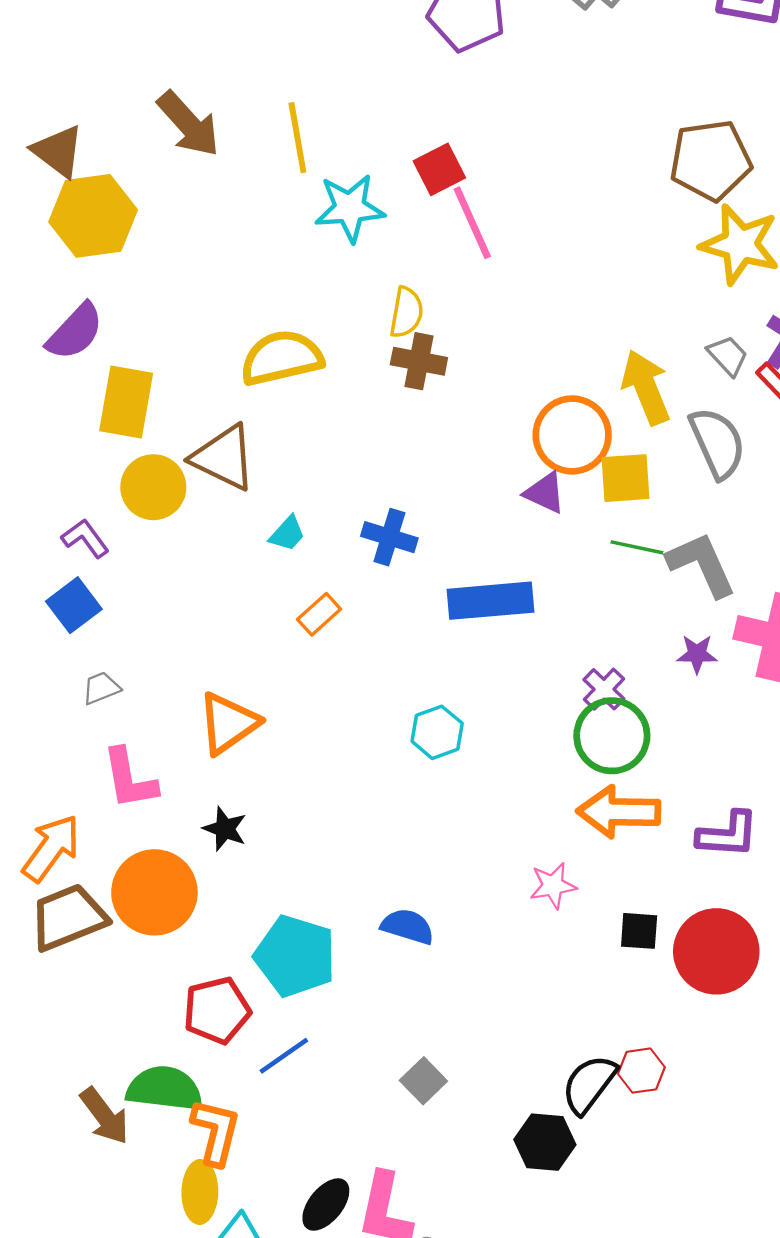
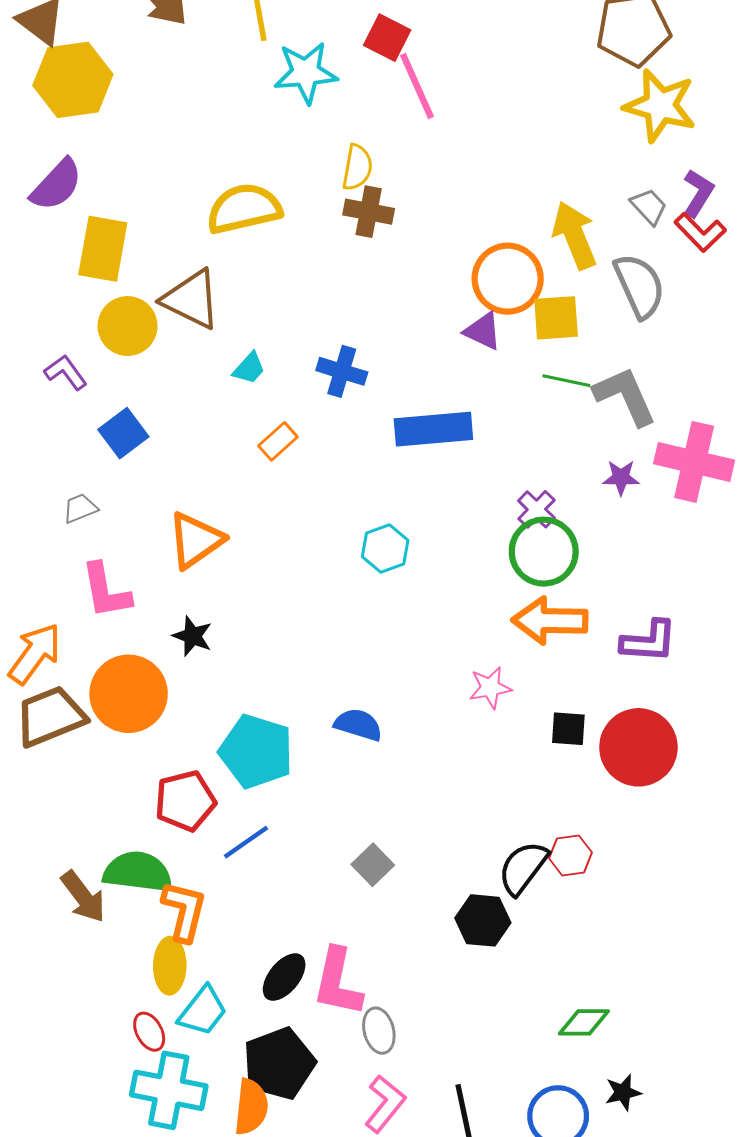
red square: (439, 169) -> (387, 38), turned -36
blue square: (74, 605) -> (123, 433), moved

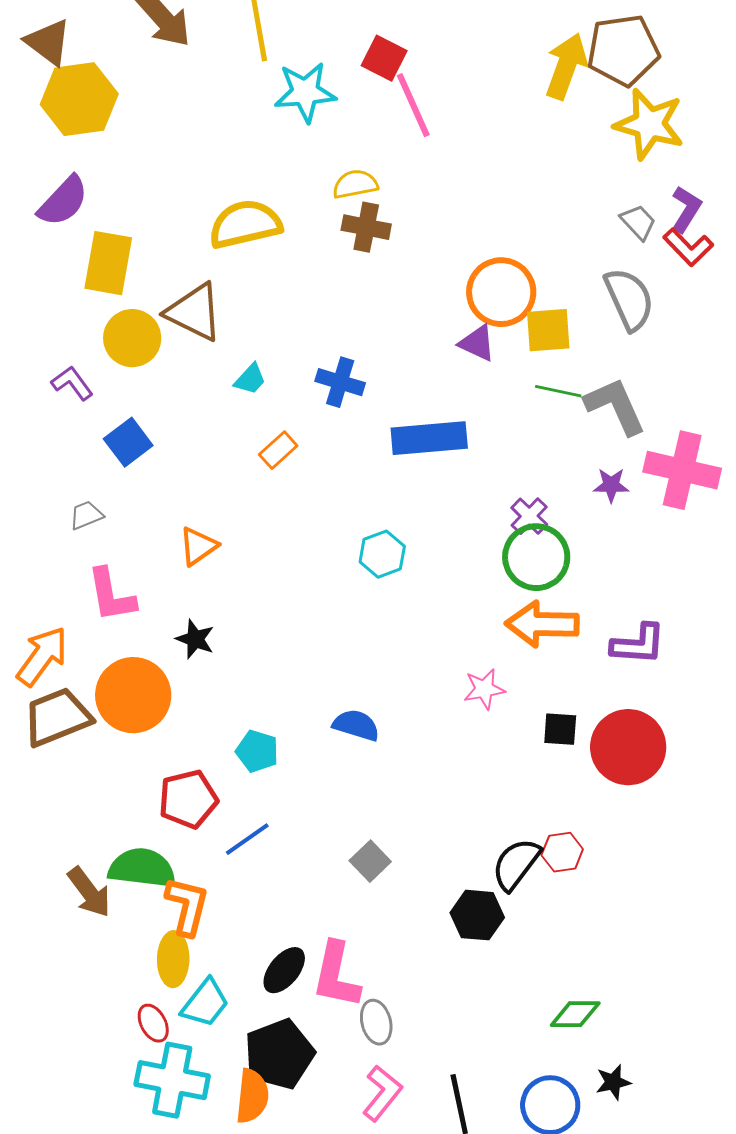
yellow semicircle: (357, 167) -> (355, 184), turned -111
yellow arrow: (575, 235) -> (566, 66), moved, turned 42
orange triangle: (196, 540) -> (198, 546), size x0.7
cyan pentagon: (256, 751) -> (257, 751), size x0.6

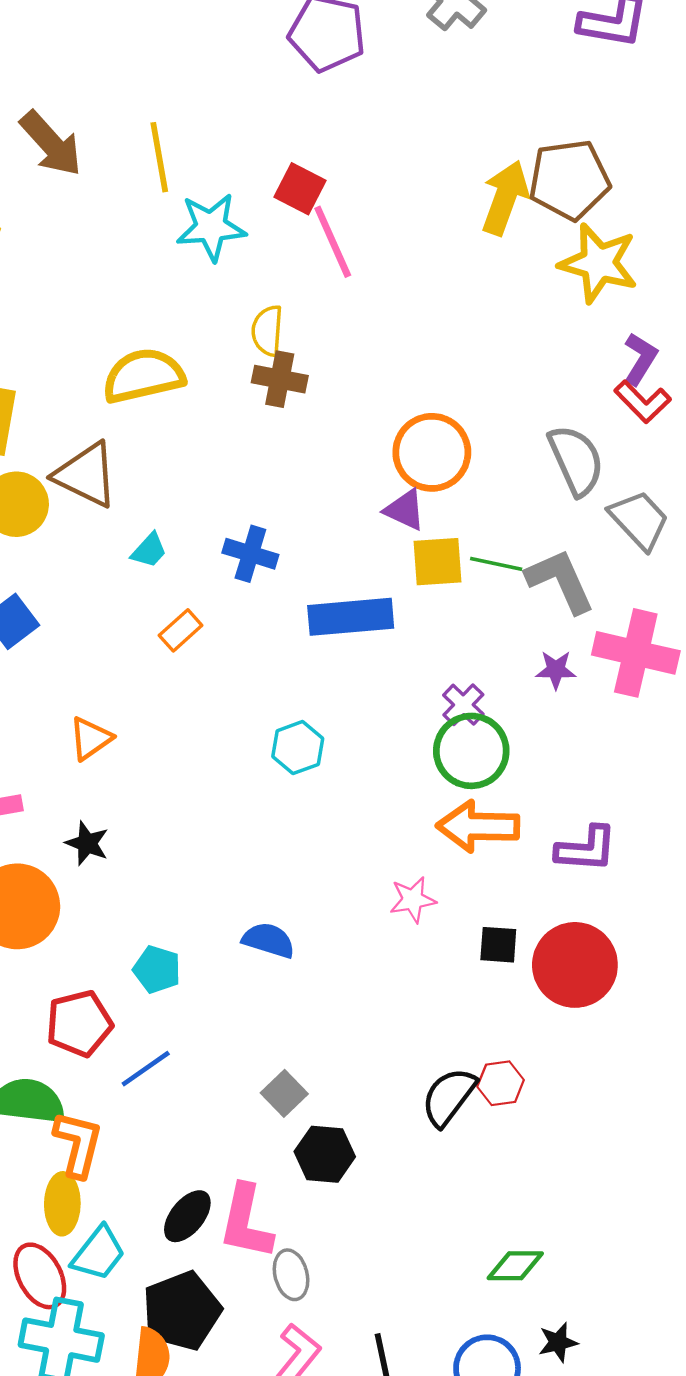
yellow semicircle: (355, 184) -> (267, 331), turned -75
gray trapezoid: (638, 222) -> (639, 520), moved, size x1.5
yellow square: (548, 330) -> (437, 562), moved
black hexagon: (477, 915) -> (325, 1154), moved
red ellipse: (153, 1023) -> (40, 1276), size x1.5

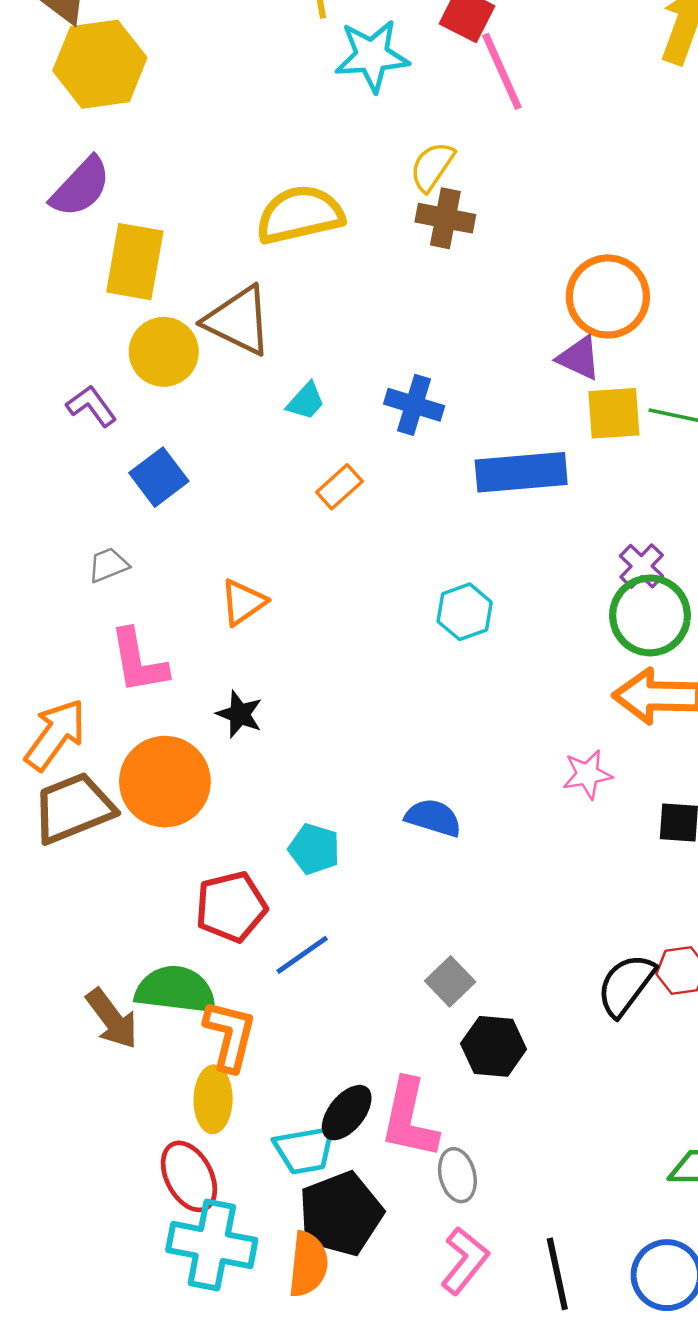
yellow semicircle: (267, 331) -> (432, 166), turned 30
cyan trapezoid: (98, 1253) -> (305, 1150), moved, turned 42

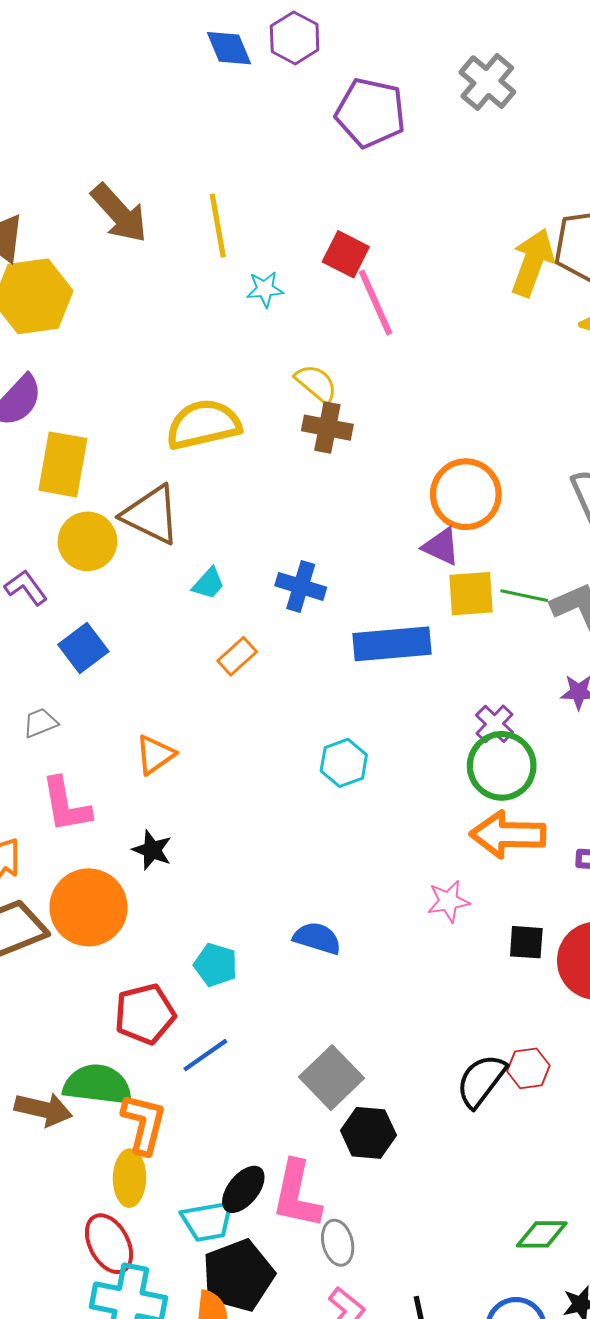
cyan star: (372, 56) -> (265, 289), size x0.6
yellow semicircle: (432, 166) -> (316, 383), turned 96
gray square: (450, 981) -> (331, 1078), size x1.5
brown arrow: (112, 1019) -> (43, 1109), turned -40

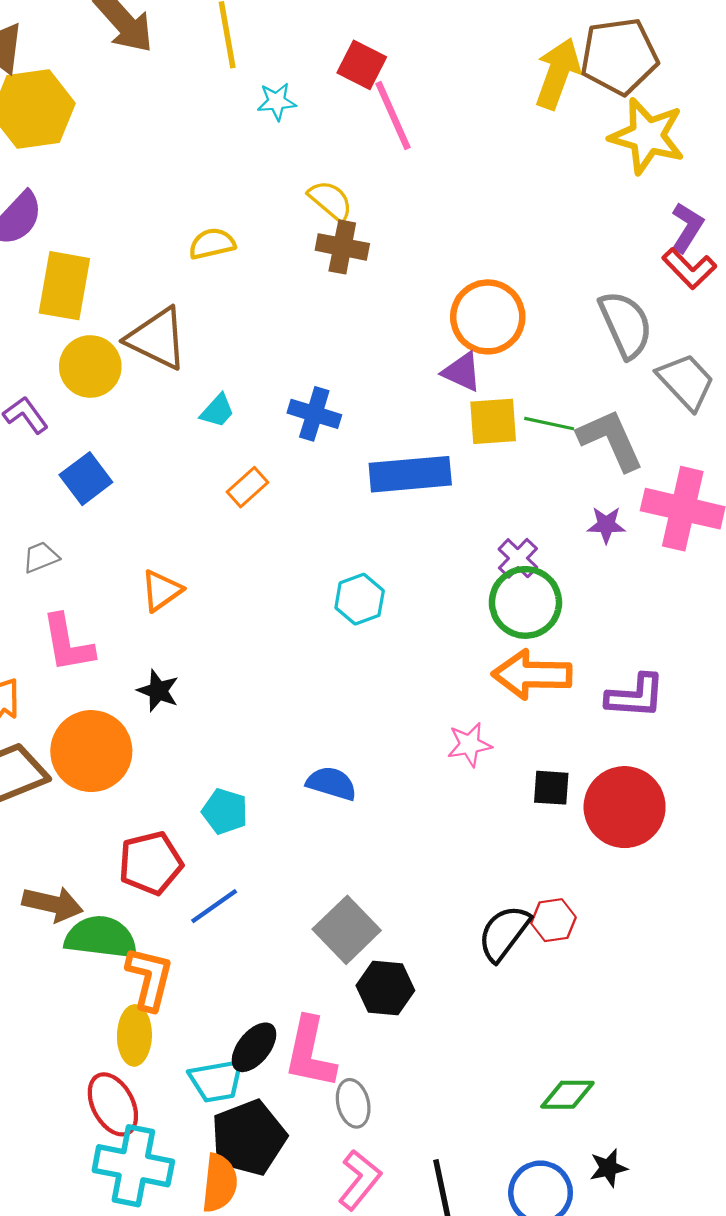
yellow semicircle: (203, 424) -> (212, 244), size x0.6
brown arrow: (43, 1109) -> (53, 904), moved

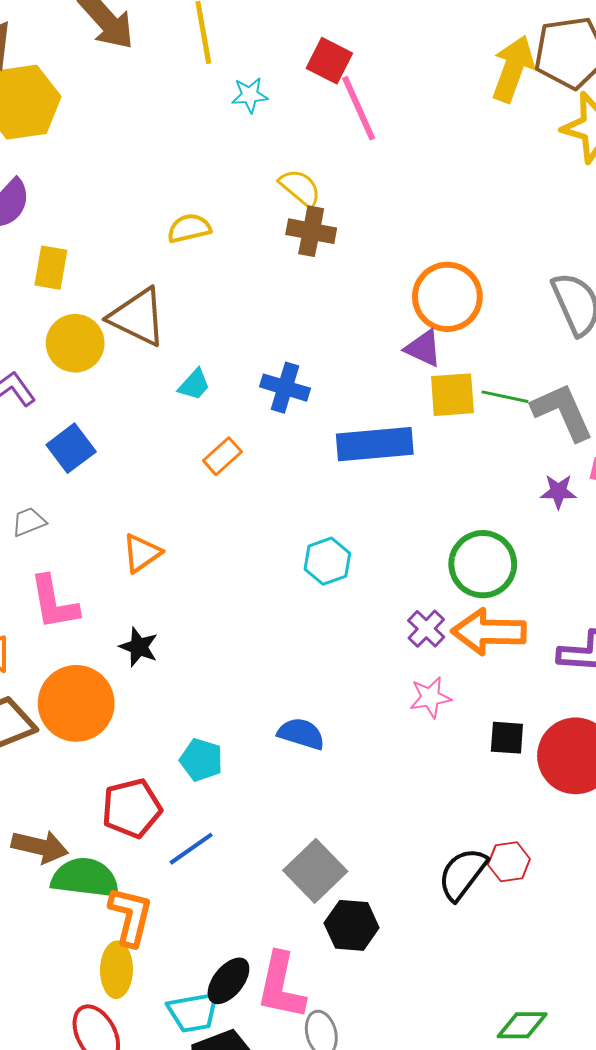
yellow rectangle: (64, 286) -> (51, 268), size x0.7
purple cross: (518, 558) -> (426, 629), moved

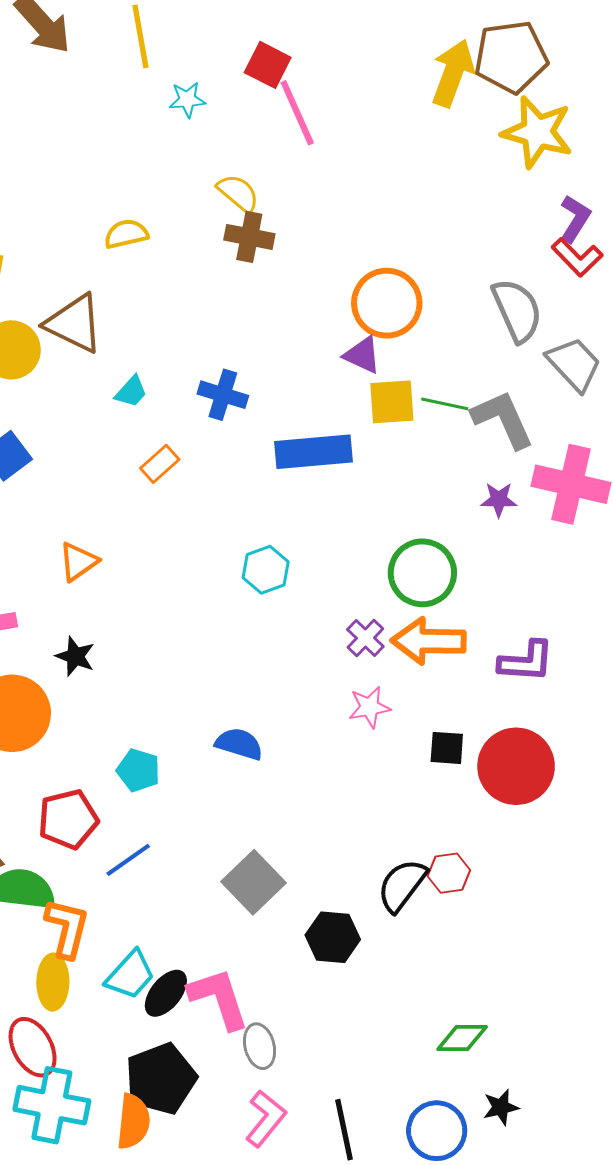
black hexagon: (352, 925) -> (333, 937), moved
pink L-shape: (281, 986) -> (219, 998), turned 150
cyan trapezoid: (193, 1012) -> (130, 975), moved, turned -38

